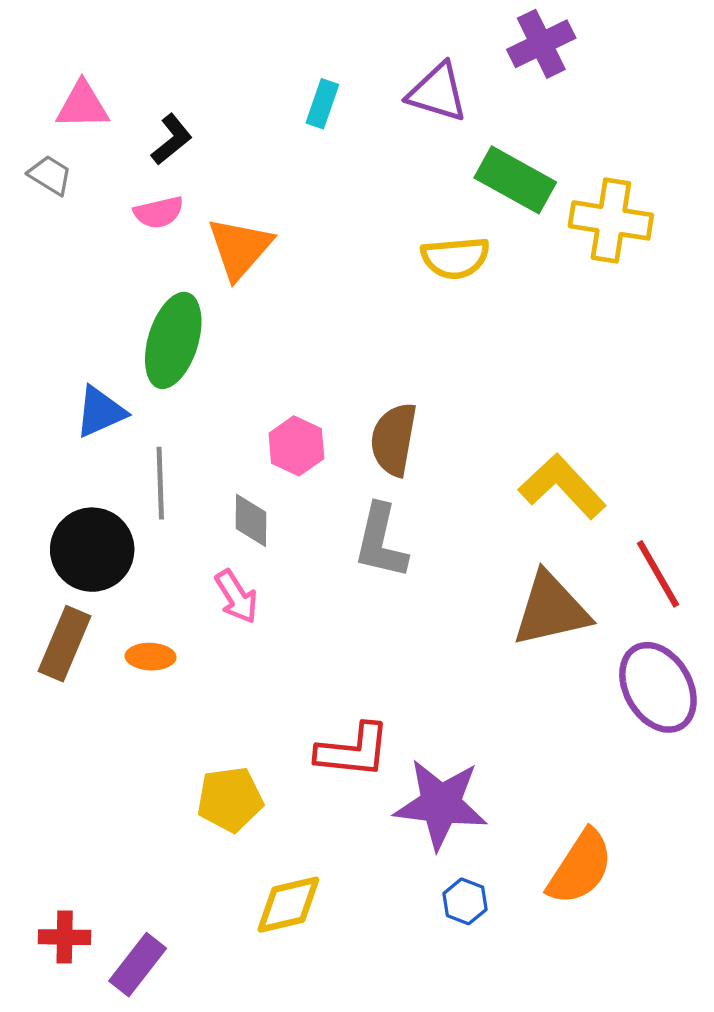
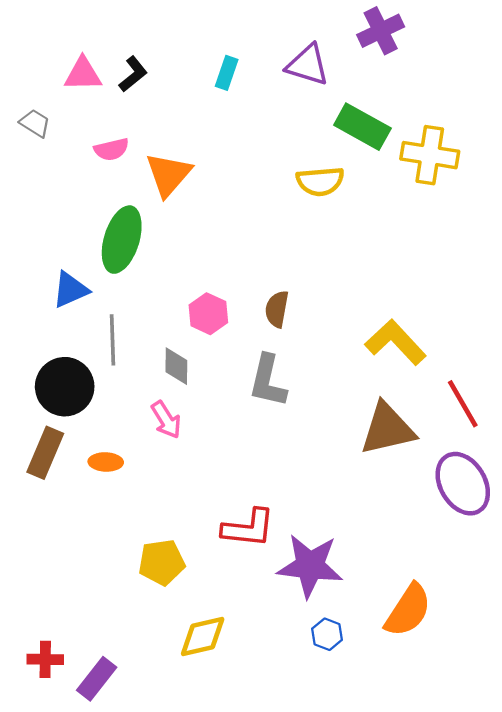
pink triangle: (82, 105) -> (83, 74), moved
black L-shape: (172, 139) -> (133, 74), moved
brown semicircle: (394, 439) -> (277, 309), size x0.7

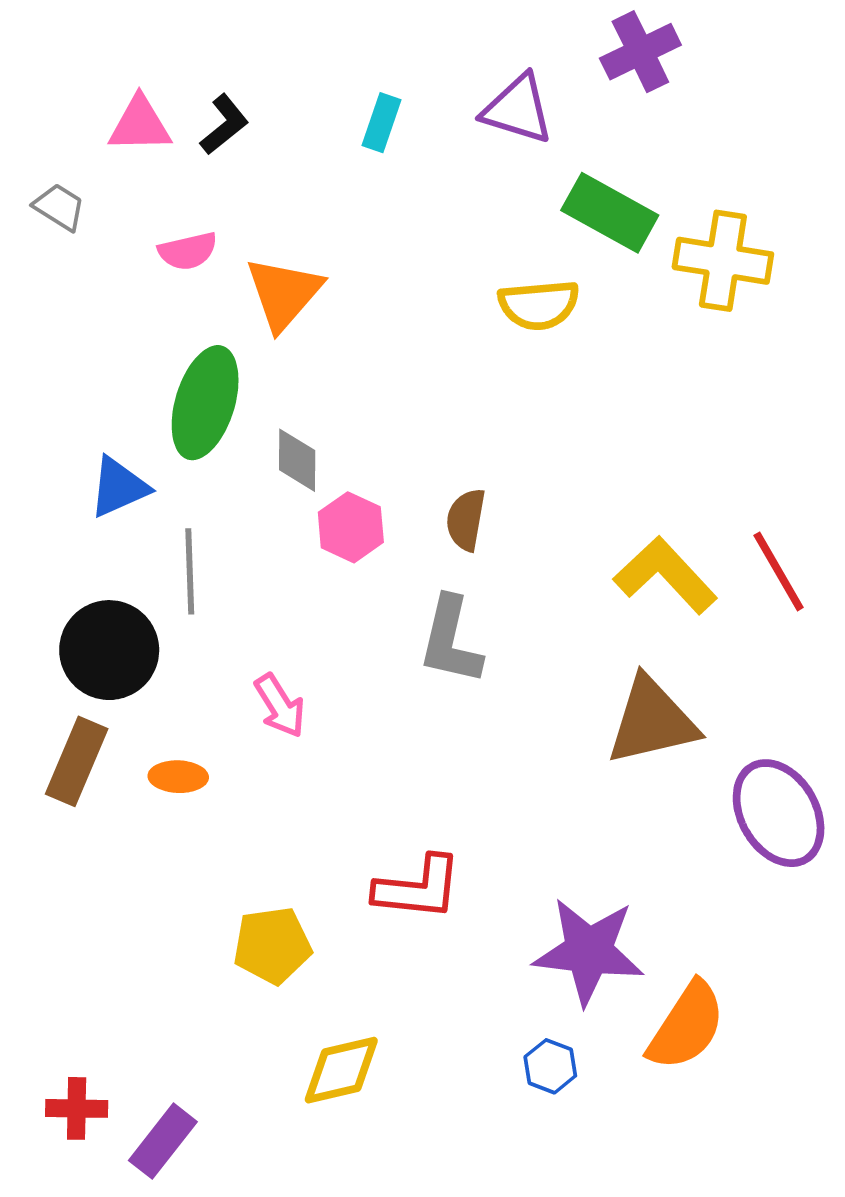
gray diamond: (176, 366) -> (297, 460), moved
red line: (463, 404) -> (779, 571), moved
purple star: (310, 566) -> (589, 951), moved

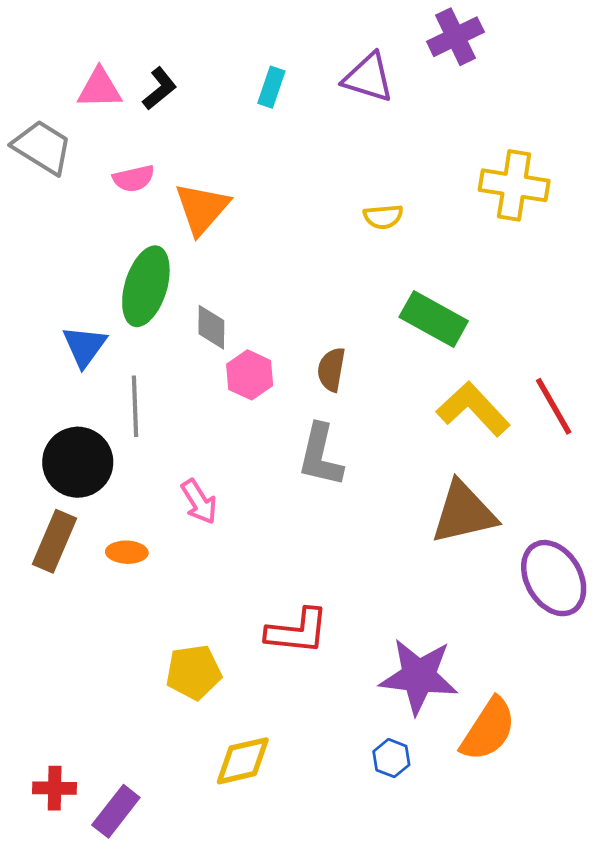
gray trapezoid: (59, 207) -> (42, 147), size x1.6
green rectangle: (610, 213) -> (434, 319), moved
yellow semicircle: (539, 305) -> (383, 217), size x0.7
blue triangle: (119, 487) -> (85, 346), turned -30

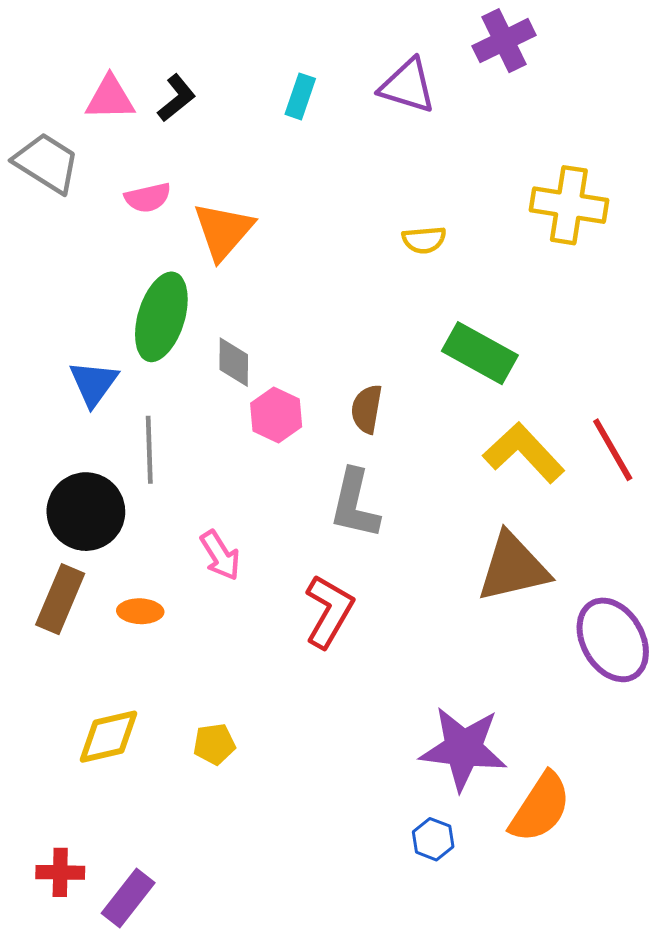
red L-shape: (297, 631) -> (329, 611), moved, turned -66
yellow pentagon: (194, 672) -> (214, 744), size x0.7
yellow diamond: (243, 761) -> (109, 737), moved

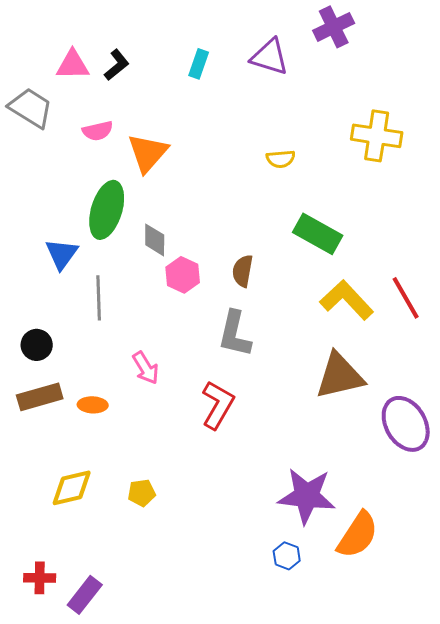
black circle: (86, 512) -> (37, 345), moved, size x0.6
brown rectangle: (60, 599) -> (40, 397), turned 51

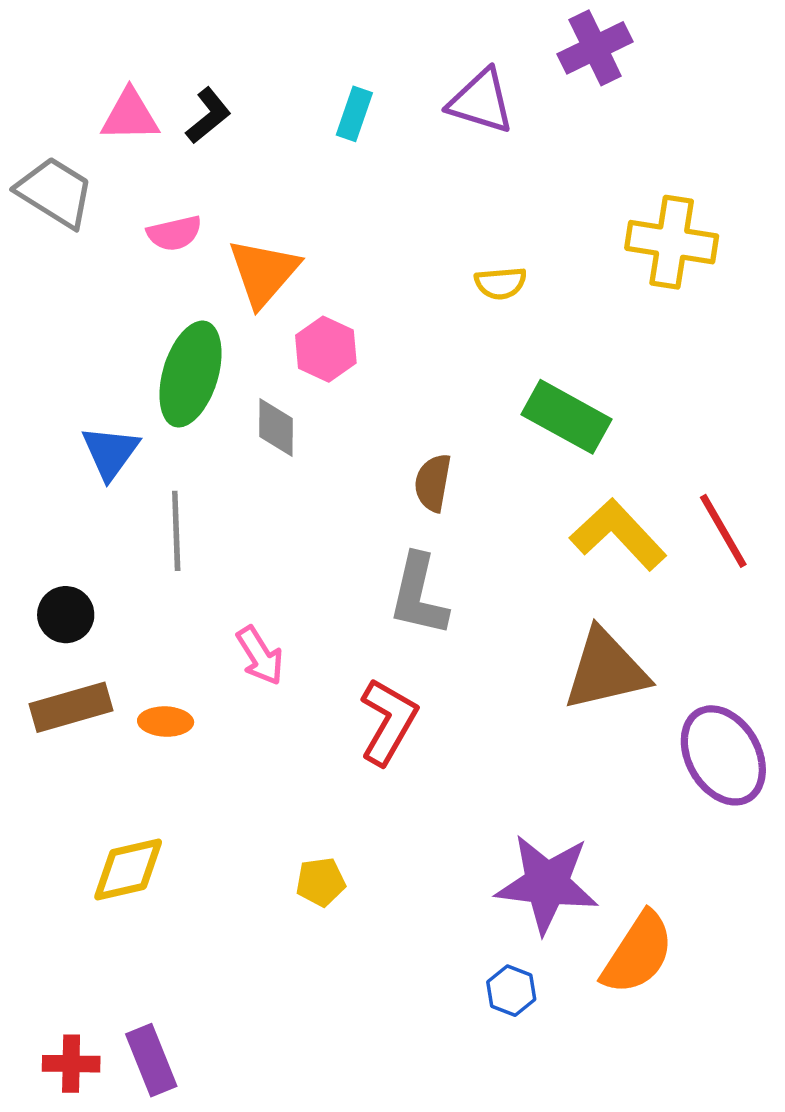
pink hexagon: (183, 275) -> (326, 349), moved
yellow pentagon: (142, 493) -> (321, 882), moved
red cross: (40, 578) -> (71, 1064), moved
purple rectangle: (85, 595) -> (151, 1060), turned -60

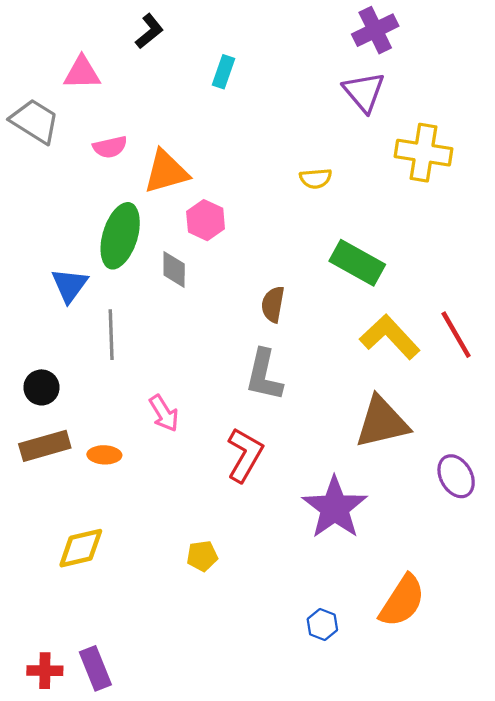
purple triangle: (481, 101) -> (364, 92), moved, turned 33
black L-shape: (208, 116) -> (149, 31), moved
orange triangle: (264, 272) -> (166, 172), turned 33
purple ellipse: (723, 755) -> (456, 476), size x0.7
purple star: (547, 884) -> (335, 508), moved, turned 30

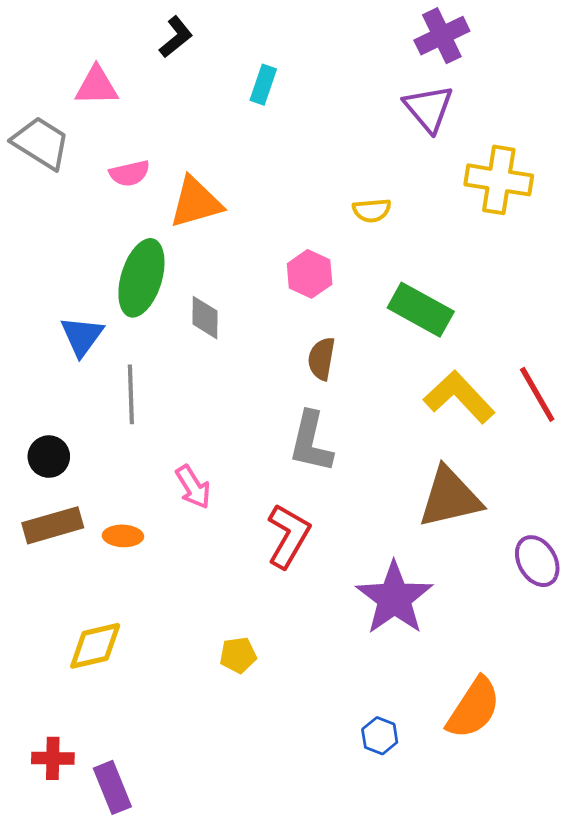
pink hexagon: (206, 220) -> (310, 274), moved
red cross: (45, 671) -> (53, 758), moved

